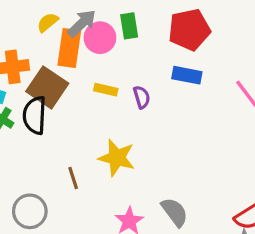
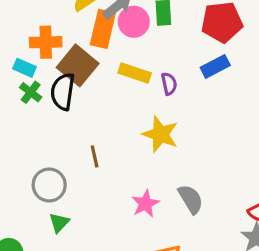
blue rectangle: (187, 75) -> (215, 66), turned -44
yellow rectangle: (106, 90) -> (135, 73), size x1.4
yellow star: (117, 158) -> (160, 134), moved

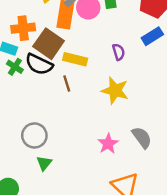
yellow rectangle: (135, 73) -> (75, 59), moved
black semicircle: (63, 92) -> (39, 64), turned -68
brown line: (95, 156) -> (67, 83), moved

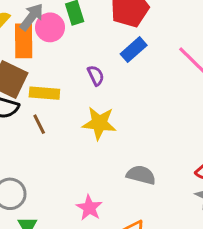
gray semicircle: (142, 138) -> (141, 175), turned -30
pink star: (108, 144) -> (89, 208), moved

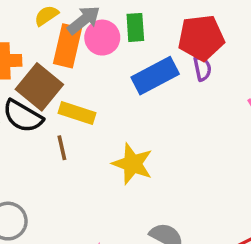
blue rectangle: (134, 50) -> (155, 76), moved, size x1.4
purple semicircle: (96, 76) -> (202, 68), moved

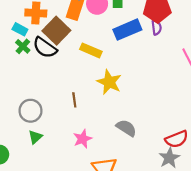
yellow rectangle: (77, 113) -> (91, 50), moved
brown line: (62, 148) -> (74, 100), moved

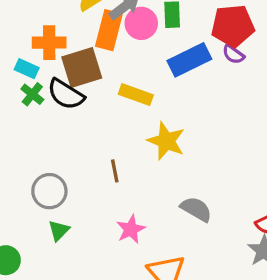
purple semicircle: (156, 27) -> (233, 54), turned 136
brown square: (56, 31) -> (82, 67), turned 32

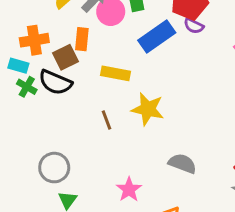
orange rectangle: (109, 30) -> (82, 39), moved, size x0.7
brown square: (82, 67) -> (66, 57), size x0.7
brown line: (115, 171) -> (106, 120), moved

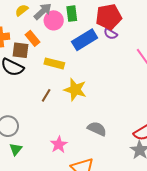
orange rectangle: (82, 39) -> (33, 38), turned -49
brown square: (66, 57) -> (20, 50), turned 30
brown line: (106, 120) -> (46, 95), turned 48

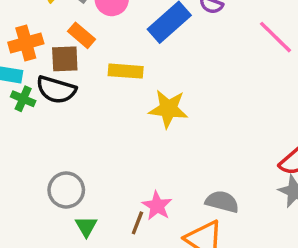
brown line: (46, 95) -> (137, 223), moved
gray semicircle: (97, 129) -> (222, 202), moved

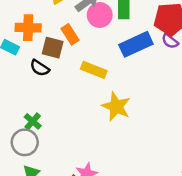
black semicircle: (56, 90) -> (40, 68), size x0.7
green cross: (23, 99) -> (33, 121), moved

